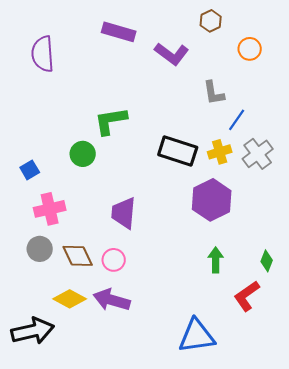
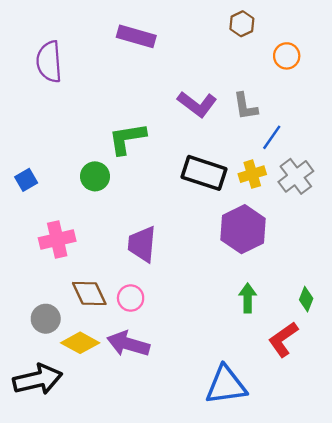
purple L-shape: (172, 54) -> (197, 104), moved
blue square: (30, 170) -> (26, 180), moved
gray circle: (40, 249) -> (46, 319), moved

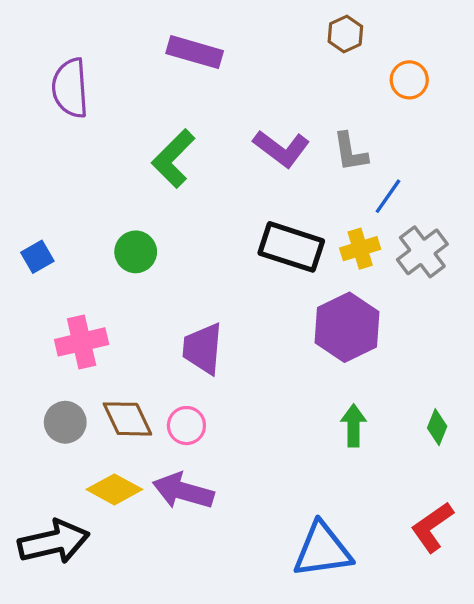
green L-shape: (127, 139) -> (173, 158), moved, turned -36
gray circle: (46, 319) -> (65, 422), moved
red L-shape: (283, 339) -> (432, 527), moved

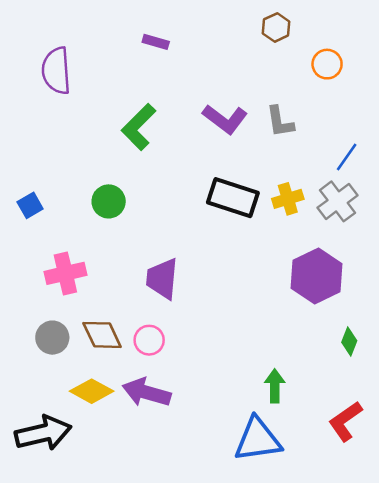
purple rectangle: (195, 52) -> (156, 42), size x0.6
blue line: (388, 196) -> (347, 157), moved
purple hexagon: (347, 327) -> (317, 276), moved
green arrow: (354, 426) -> (275, 386), moved

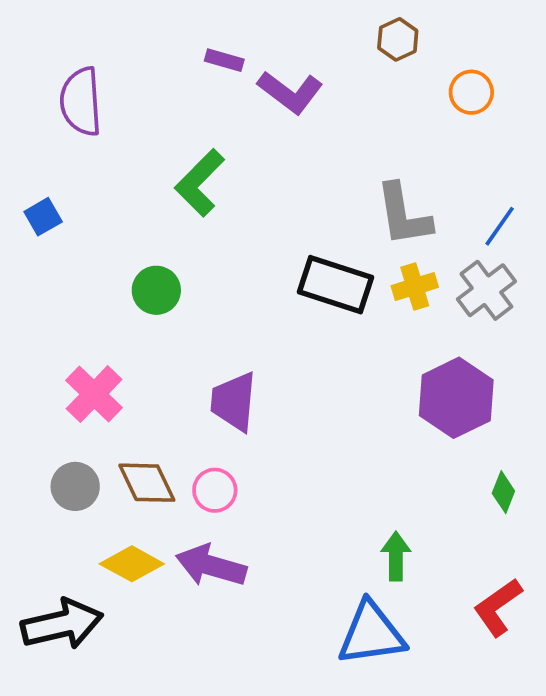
purple L-shape: (225, 119) -> (290, 92), moved
gray L-shape: (280, 122) -> (403, 215), moved, size x1.4
blue square: (30, 205) -> (43, 217), moved
pink cross: (65, 273) -> (94, 394), turned -33

